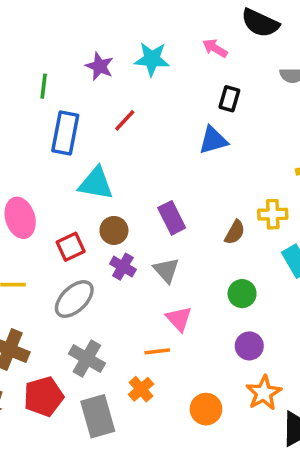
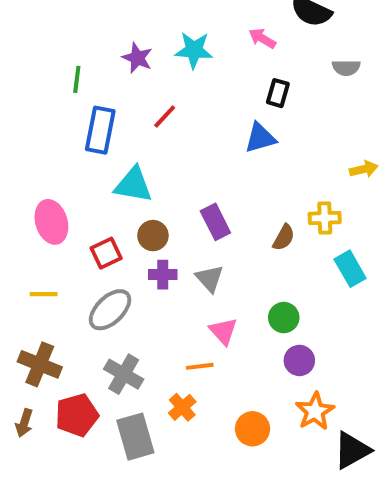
purple cross: (123, 267) -> (163, 275), turned -30
green circle: (242, 294) -> (284, 318), moved

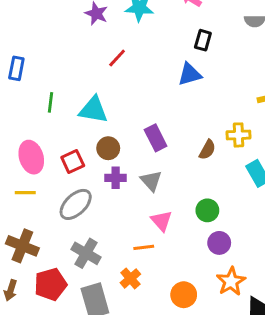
green line: (77, 79) -> (50, 102), moved
blue rectangle: (100, 130) -> (16, 68), moved, size x0.7
pink ellipse: (51, 222) -> (31, 157), moved

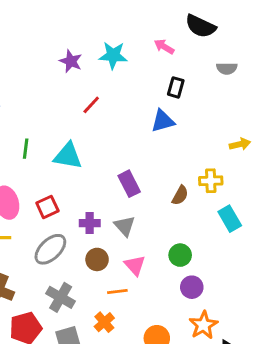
brown circle: (108, 148) -> (97, 259), moved

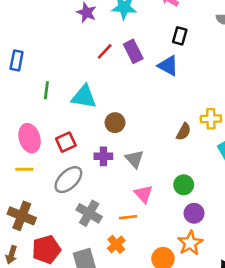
blue triangle: (163, 121) -> (168, 66), turned 45
purple rectangle: (129, 184) -> (133, 51), moved
brown circle: (97, 259) -> (115, 123), moved
gray cross: (61, 297) -> (89, 213), moved
orange star: (203, 325) -> (190, 243), moved

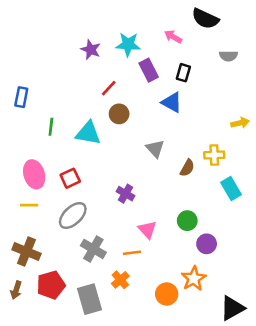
purple rectangle: (133, 51) -> (149, 70), moved
brown circle: (115, 123) -> (119, 114), moved
purple cross: (103, 156) -> (126, 194), moved, turned 30
gray triangle: (134, 159) -> (155, 149), moved
purple circle: (194, 213) -> (207, 244), moved

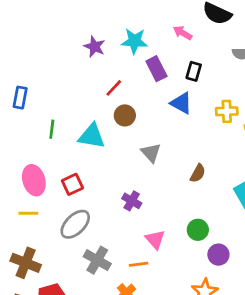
gray triangle: (155, 149) -> (151, 153), moved
yellow cross: (214, 155) -> (227, 111), moved

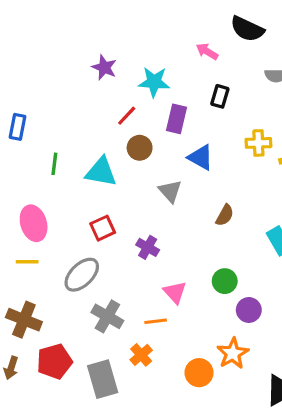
cyan star: (134, 41) -> (154, 82), moved
purple rectangle: (156, 69) -> (177, 119), moved, turned 40
blue triangle: (181, 103) -> (201, 157), moved
red square: (72, 184) -> (103, 228), moved

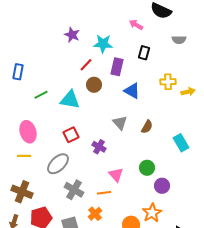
green line: (54, 164) -> (41, 95), turned 56
gray triangle: (170, 191) -> (120, 123), moved

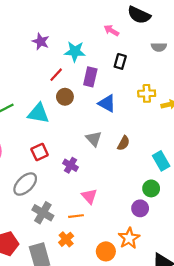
green circle: (147, 168) -> (151, 188), moved

